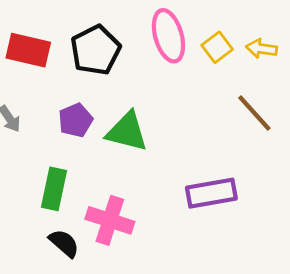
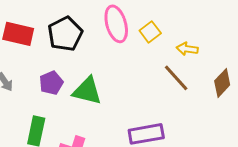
yellow arrow: (261, 49) -> (187, 49), moved

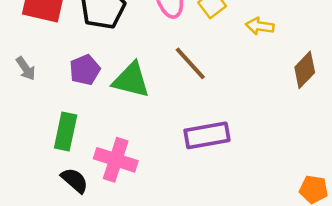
brown line: (176, 78) -> (190, 63), moved

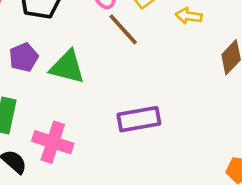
brown line: (190, 63) -> (123, 29), moved

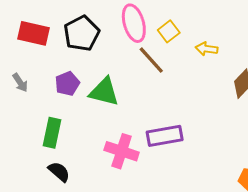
pink cross: (53, 142) -> (122, 151), moved

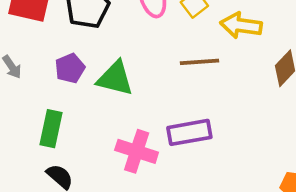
yellow arrow: (207, 49) -> (241, 25), size x1.5
brown line: (151, 60) -> (199, 62), moved, turned -52

